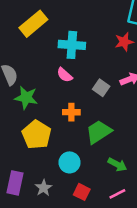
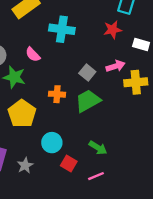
pink semicircle: (65, 75) -> (33, 54), moved
green trapezoid: (99, 132) -> (88, 101), moved
red square: (82, 192) -> (69, 164), moved

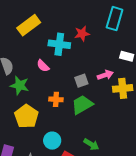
red star: (113, 30) -> (82, 34), moved
pink semicircle: (33, 54) -> (43, 66), moved
gray square: (87, 72) -> (81, 81), turned 32

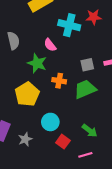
green star: (20, 85) -> (37, 63), moved

